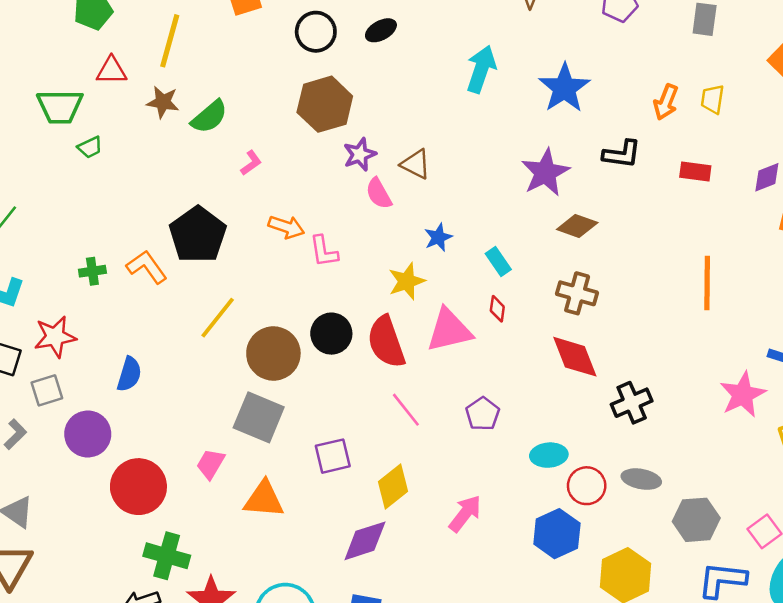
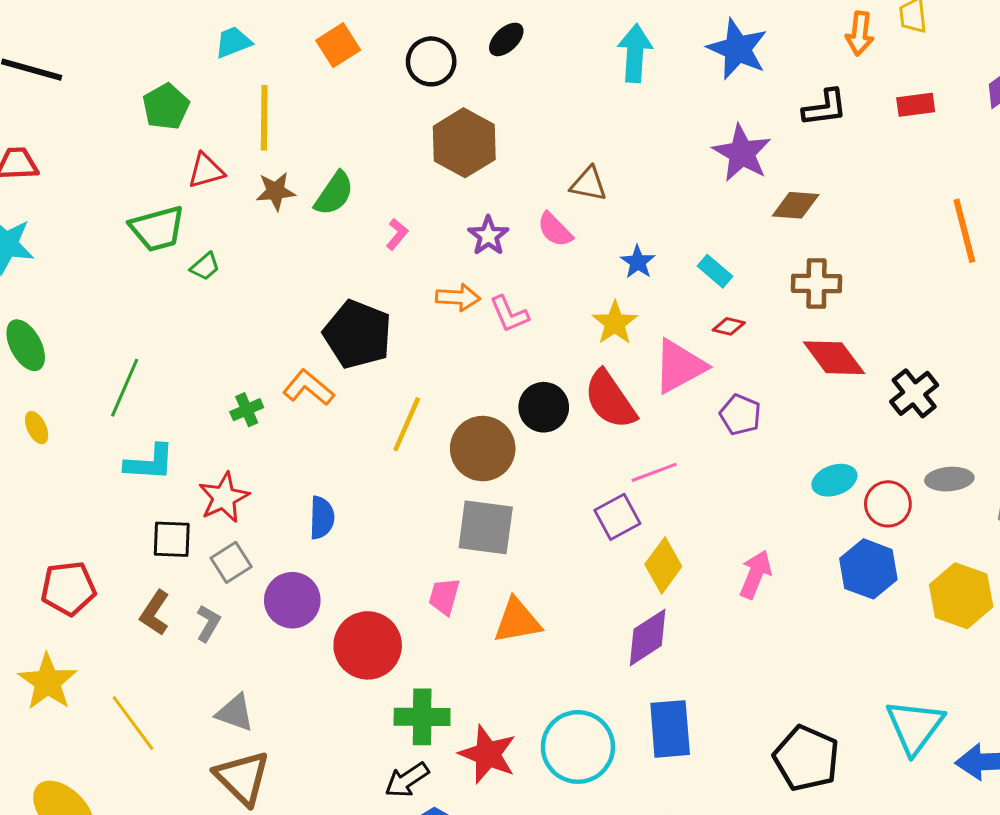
purple star: (360, 154) -> (488, 236), moved
red diamond: (497, 309) -> (729, 326), turned -70
pink line: (406, 410) -> (654, 472), turned -57
purple pentagon: (483, 414) -> (740, 415), moved
purple square: (333, 456) -> (617, 517), moved

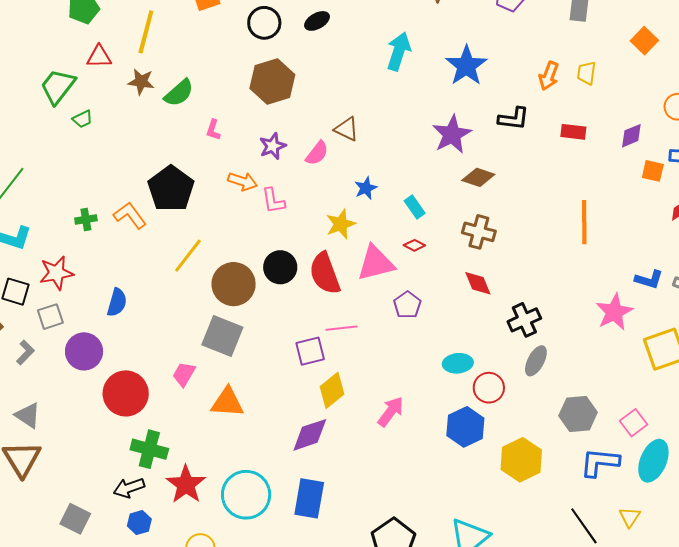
green trapezoid: (157, 229) -> (58, 86), turned 129
pink semicircle: (555, 230) -> (317, 153), turned -112
pink L-shape: (397, 234) -> (213, 130), turned 145
red diamond: (834, 358) -> (478, 283), size x0.7
gray ellipse: (949, 479) -> (536, 361), moved, turned -72

